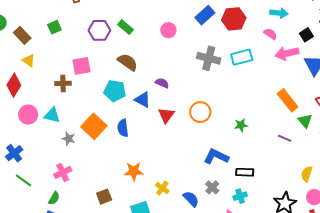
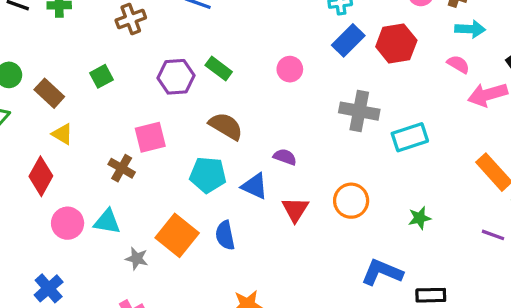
cyan rectangle: (242, 57) -> (410, 137), moved
brown cross: (63, 83) -> (122, 168), turned 35

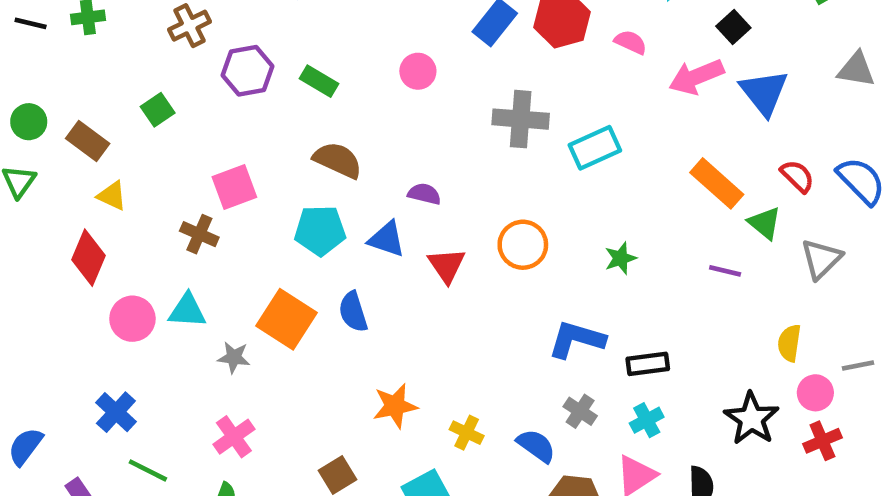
pink semicircle: (458, 64) -> (631, 42), moved
purple hexagon: (176, 77) -> (248, 71), moved

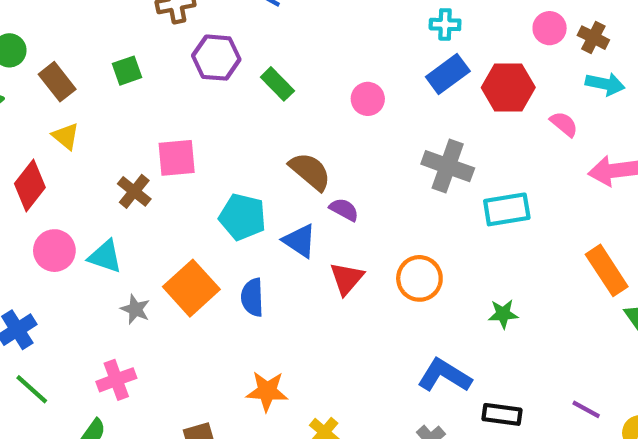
brown semicircle: (338, 160) -> (310, 171), moved
purple line: (725, 271) -> (586, 409), moved

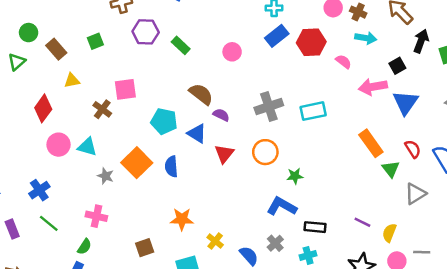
yellow triangle: (66, 136) -> (72, 80), moved, turned -49
gray cross: (448, 166) -> (269, 106), moved, turned -36
green star: (503, 314) -> (295, 176), moved
pink cross: (116, 380) -> (96, 216), turned 35

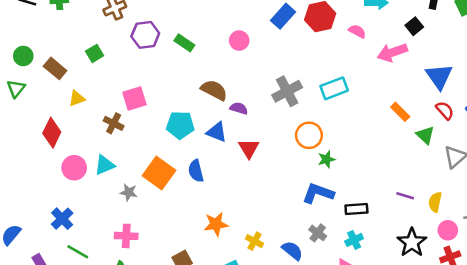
blue triangle: (405, 103) -> (439, 76), moved
orange rectangle: (371, 143) -> (400, 112), size x0.7
cyan triangle: (87, 147) -> (105, 165), turned -30
orange circle: (265, 152) -> (309, 135), moved

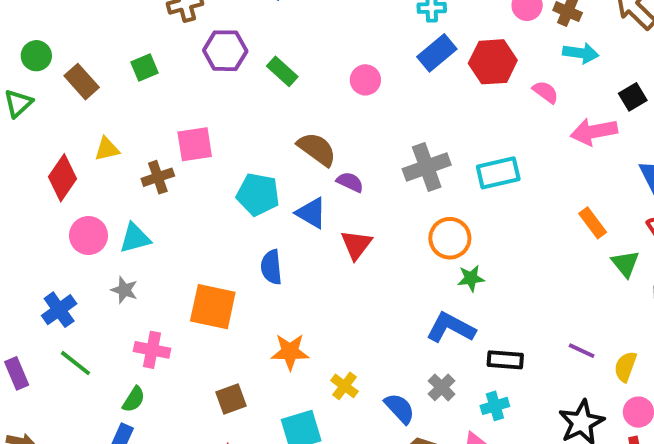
yellow triangle: (77, 98) -> (107, 149), moved
brown cross: (114, 123) -> (158, 177), turned 36
orange square: (159, 173) -> (213, 307), moved, turned -32
gray star: (129, 192) -> (124, 290), moved

